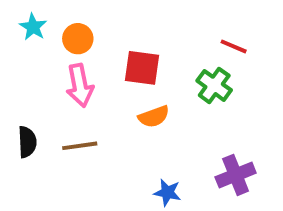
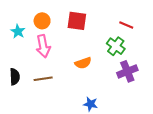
cyan star: (33, 27) -> (18, 31), moved
red square: (142, 68) -> (77, 21), moved
purple cross: (236, 175) -> (127, 71), moved

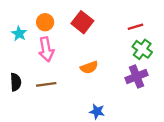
red square: (77, 21) -> (82, 22), turned 30
red line: (126, 25) -> (135, 27), turned -40
green cross: (116, 46) -> (142, 49), moved

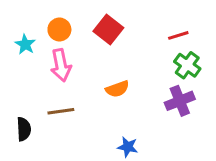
black semicircle: (16, 82) -> (24, 129), moved

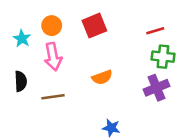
red square: (108, 30) -> (94, 26), turned 30
green cross: (187, 65) -> (163, 57), turned -30
black semicircle: (24, 129) -> (21, 81), moved

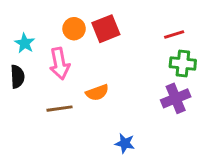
orange circle: (52, 26) -> (74, 29), moved
orange semicircle: (102, 77) -> (97, 93), moved
black semicircle: (21, 81) -> (17, 77), moved

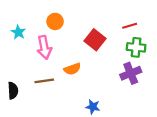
red square: (106, 29) -> (95, 40), moved, turned -30
black semicircle: (17, 77) -> (13, 91), moved

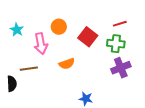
orange circle: (55, 21) -> (59, 27), moved
green cross: (136, 47) -> (116, 44), moved
brown line: (44, 81) -> (29, 69), moved

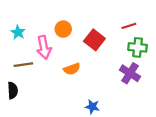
green cross: (116, 44) -> (138, 47), moved
purple cross: (121, 68) -> (130, 73), turned -36
brown line: (29, 69) -> (23, 65), moved

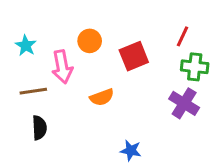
red line: (129, 26) -> (183, 36), turned -48
red square: (94, 40) -> (134, 56), turned 30
black semicircle: (13, 90) -> (39, 128), moved

